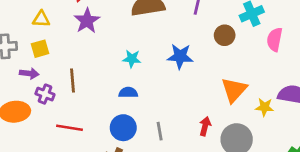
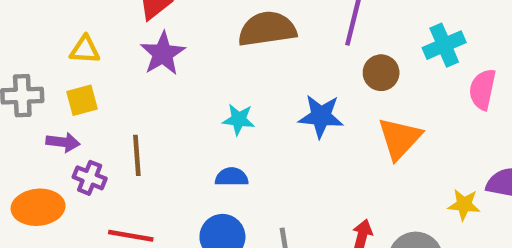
brown circle: (225, 35) -> (381, 73), moved
orange triangle: (234, 90) -> (400, 138), moved

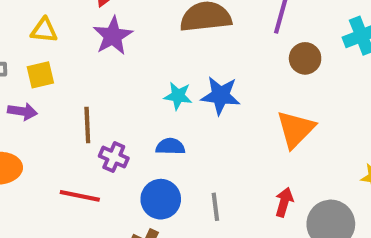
blue star: (321, 116) -> (220, 96), moved
orange triangle: (400, 138) -> (296, 129), moved
purple cross: (90, 178) -> (114, 157), moved

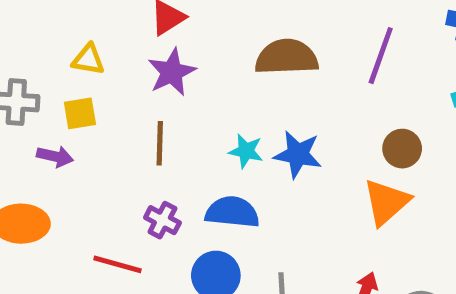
brown circle: (305, 58) -> (402, 149), moved
brown line: (87, 125) -> (160, 143), moved
blue semicircle: (170, 147) -> (232, 212), size x1.5

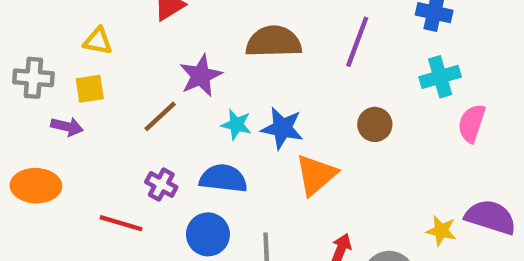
purple star: (172, 72) -> (201, 76), moved
brown line: (160, 143) -> (160, 116), turned 45
orange triangle: (386, 202) -> (316, 175), moved

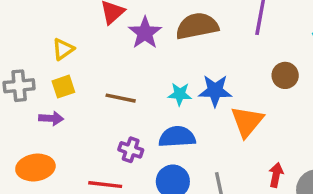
yellow triangle: (98, 41) -> (63, 49), turned -35
purple star: (201, 76) -> (145, 33), moved
brown line: (160, 116) -> (121, 98), turned 64

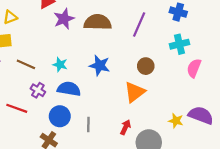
cyan star: (180, 94) -> (60, 65), moved
brown line: (121, 98) -> (26, 64), moved
orange triangle: (247, 122) -> (135, 92), moved

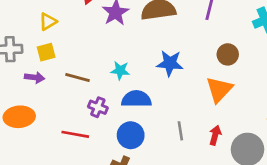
gray line: (88, 124) -> (180, 131), moved

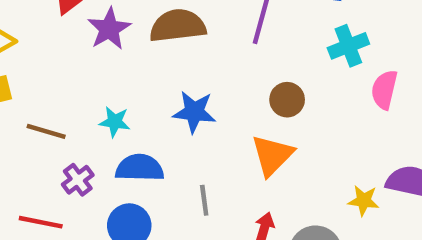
purple cross: (98, 107) -> (78, 180), turned 30
gray line: (180, 131) -> (204, 200), moved

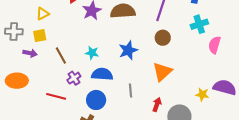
brown circle: (287, 100) -> (163, 38), moved
blue star: (194, 112) -> (128, 50), turned -30
brown line: (46, 131) -> (61, 55), turned 42

